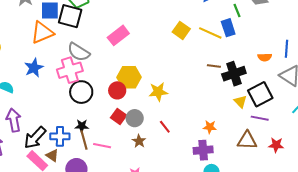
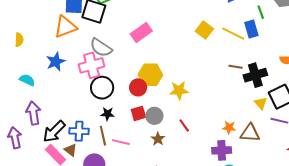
red square: (119, 116) -> (138, 113), turned 35
black star: (82, 126) -> (107, 114), moved
brown triangle: (247, 140) -> (250, 133), moved

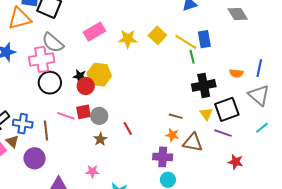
green line: (261, 12) -> (192, 57), moved
brown line: (236, 67) -> (176, 116), moved
yellow star: (179, 90) -> (128, 39), moved
black star: (107, 114) -> (80, 76), moved
pink line: (121, 142) -> (66, 116), moved

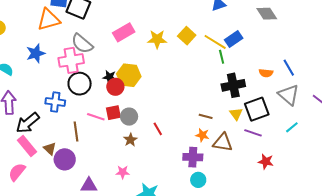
blue rectangle: (204, 39) -> (234, 39), turned 66
blue line: (259, 68) -> (289, 68), turned -42
blue cross: (23, 124) -> (55, 102), moved
brown triangle: (12, 142) -> (50, 149), moved

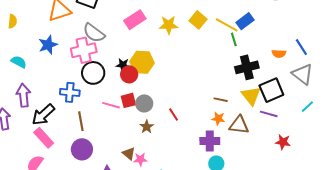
yellow triangle: (236, 114) -> (251, 96), size x1.5
brown line: (76, 132) -> (81, 121), moved
brown triangle: (50, 149) -> (129, 154), moved

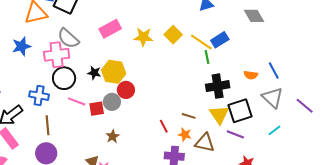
red circle: (129, 74) -> (126, 90), moved
gray circle: (144, 103) -> (112, 102), moved
pink line: (111, 105) -> (77, 101), moved
red line: (174, 115) -> (164, 126), moved

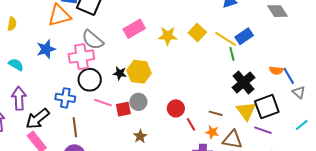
blue line: (274, 71) -> (289, 76), moved
black cross: (218, 86) -> (244, 83), turned -30
red circle: (126, 90) -> (176, 108), moved
gray triangle: (273, 98) -> (299, 92), size x0.6

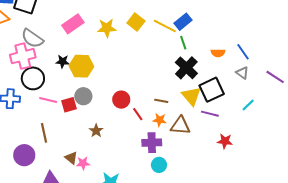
green line: (232, 54) -> (183, 43), moved
black star: (120, 73) -> (63, 61), moved
blue line: (289, 76) -> (243, 52), moved
brown line: (75, 127) -> (44, 133), moved
brown star: (140, 136) -> (96, 131), moved

